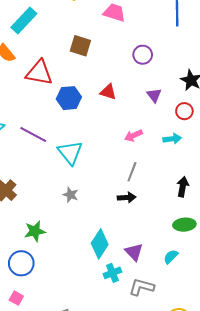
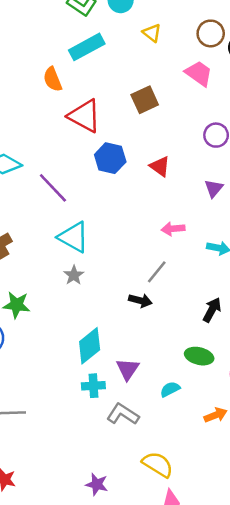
brown square: (80, 46) -> (145, 100), turned 30
cyan triangle: (70, 153) -> (74, 237), moved, turned -40

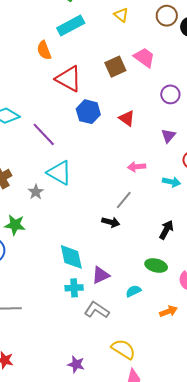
pink trapezoid: (199, 73) -> (144, 57), moved
gray star: (74, 275) -> (36, 192), moved
cyan diamond: (90, 346) -> (71, 257), turned -64
purple triangle: (128, 369) -> (101, 275), turned 30

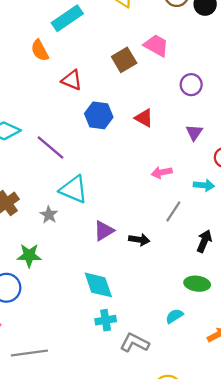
red triangle: (69, 79) -> (72, 80), size x0.7
gray line: (124, 200) -> (173, 211), moved
purple triangle: (101, 275) -> (104, 231), moved

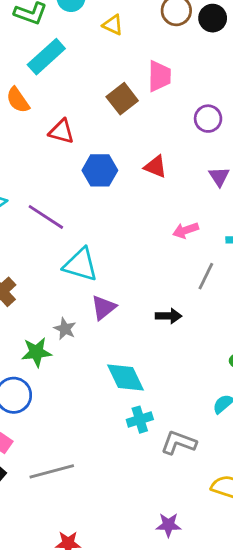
pink trapezoid: (156, 45) -> (159, 76), turned 68
gray star: (49, 215) -> (65, 329), moved
purple triangle: (104, 231) -> (104, 308), moved

